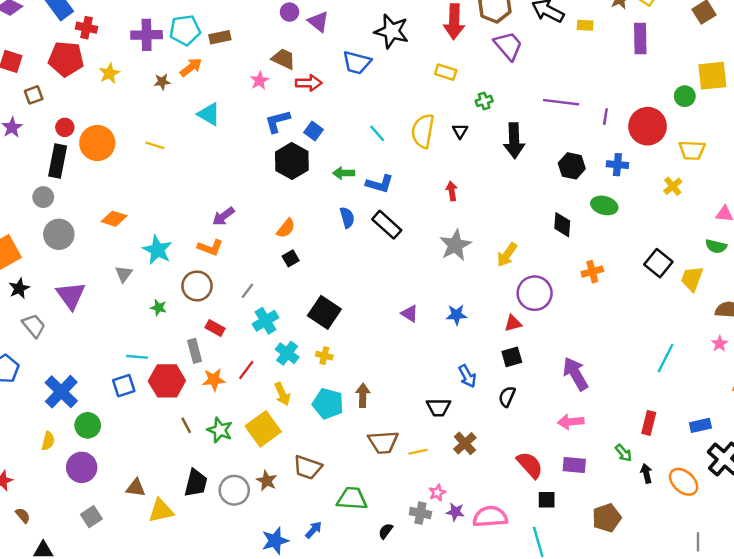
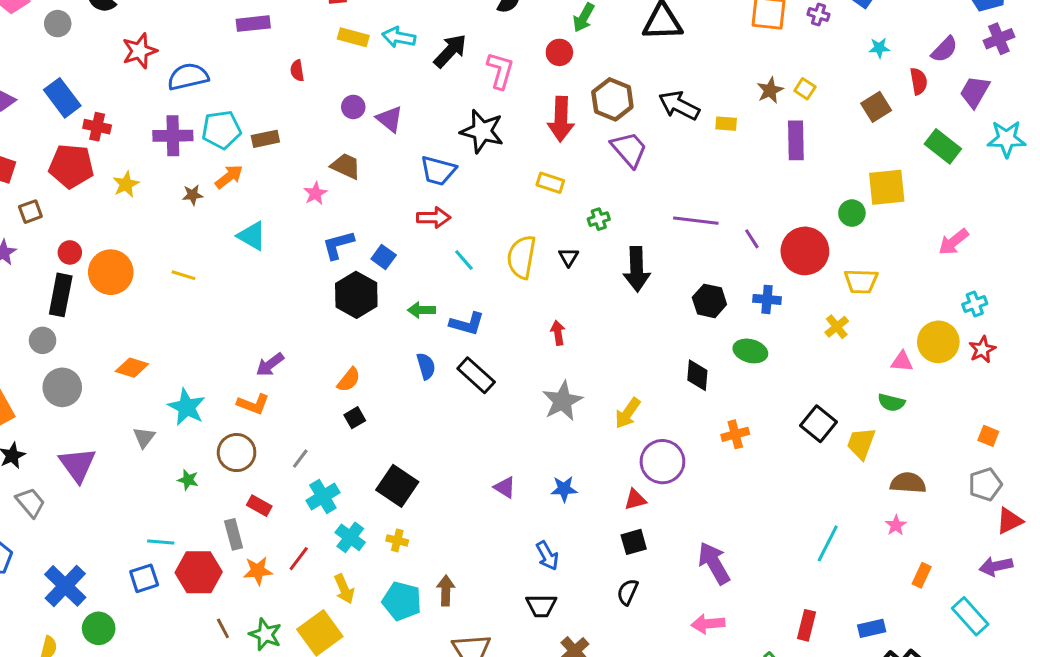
red arrow: (309, 83) -> (434, 218), moved
purple line: (605, 117) -> (752, 239), turned -42
blue arrow: (467, 376) -> (547, 556), moved

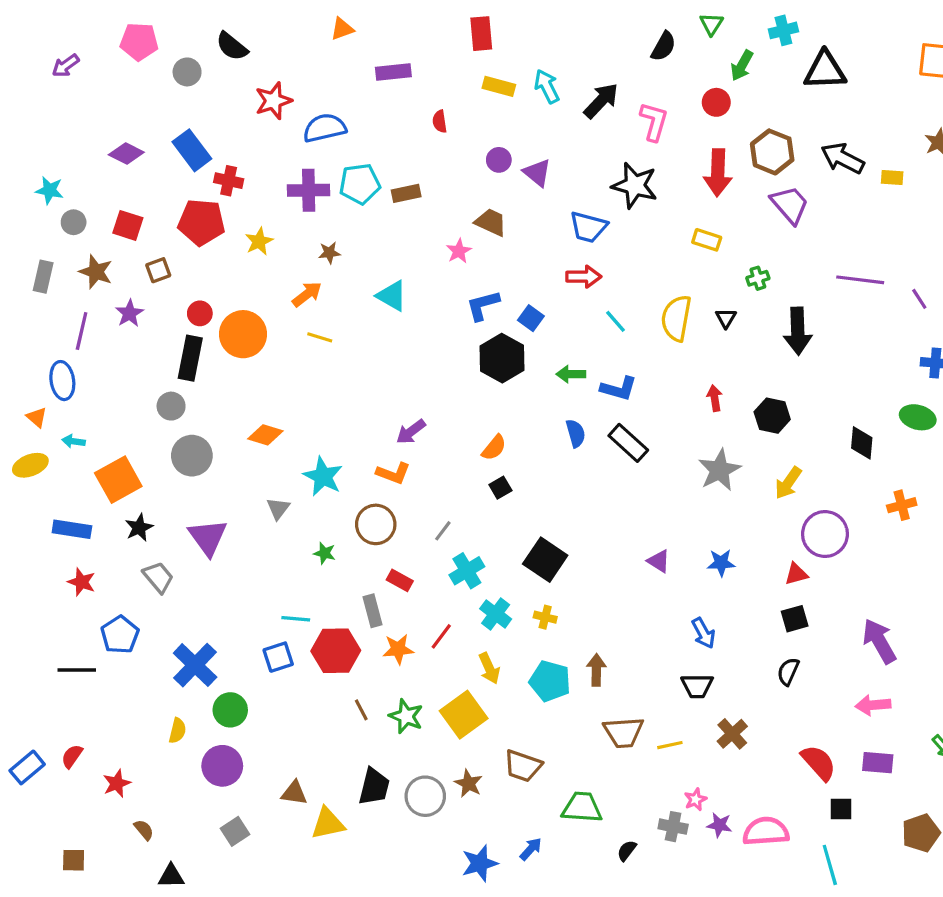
cyan arrow: (399, 37) -> (547, 86), turned 52
orange arrow: (229, 177) -> (307, 294), moved
black hexagon: (709, 301) -> (772, 416), moved

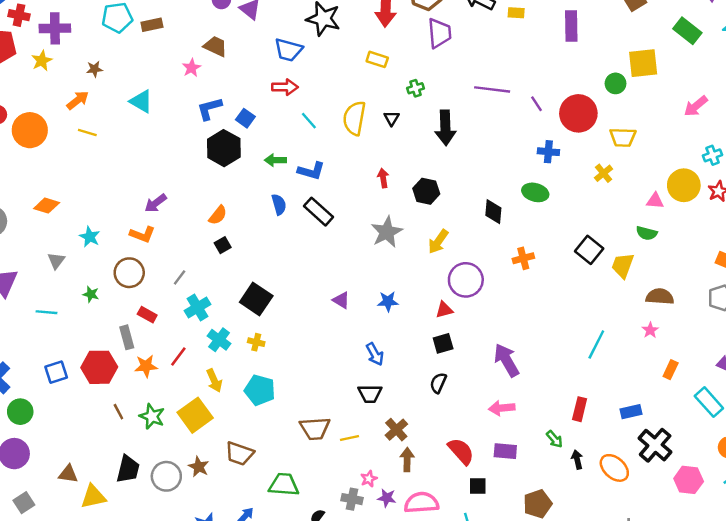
purple cross: (309, 190) -> (55, 28), moved
purple trapezoid: (790, 205) -> (439, 33), turned 36
cyan star: (323, 476) -> (90, 237), size x0.7
cyan line: (296, 619) -> (47, 312), moved
brown arrow: (596, 670) -> (407, 460), moved

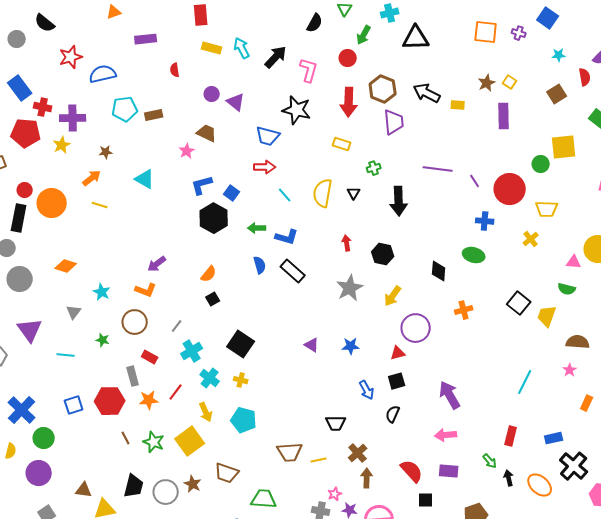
blue arrow: (375, 354) -> (367, 390), moved

